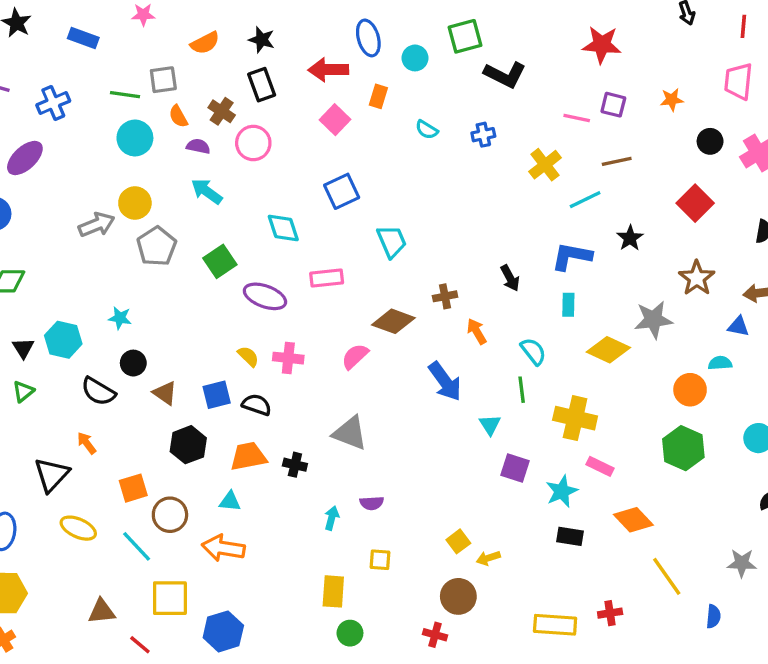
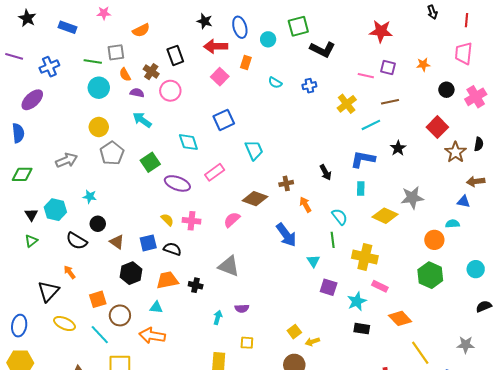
black star: (262, 40) -> (205, 21), moved
gray arrow: (97, 225) -> (67, 160), moved
pink rectangle: (327, 278) -> (215, 172), turned -30
brown star: (697, 278) -> (456, 152), moved

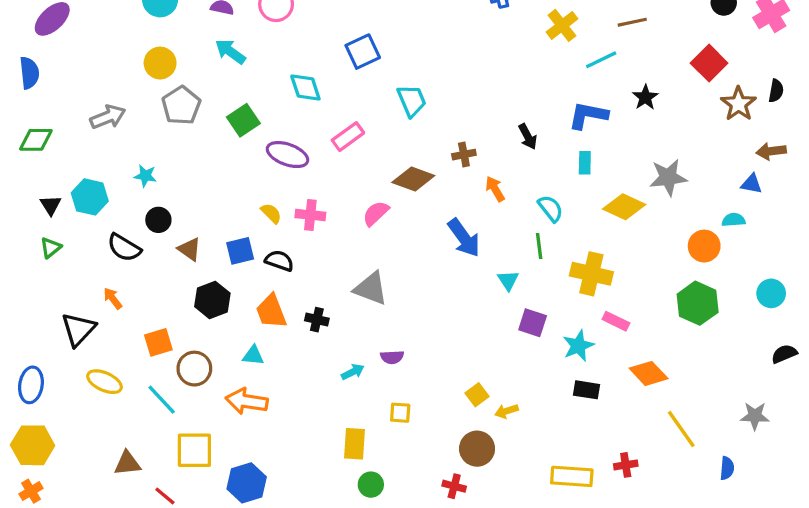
orange trapezoid: (167, 280) -> (271, 311), turned -100
cyan arrow: (218, 317) -> (353, 372), turned 48

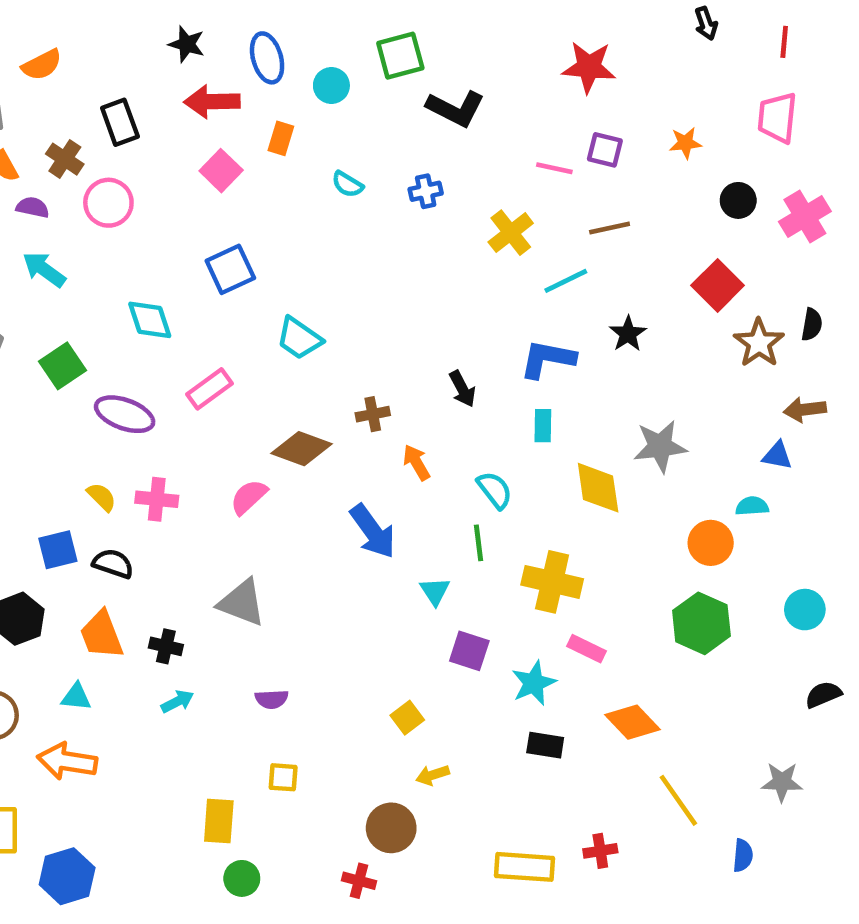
cyan trapezoid: (412, 101) -> (299, 338), turned 148
yellow diamond: (624, 207) -> (598, 488), turned 57
cyan arrow: (353, 372) -> (177, 701), moved
yellow square: (477, 395) -> (407, 718), moved

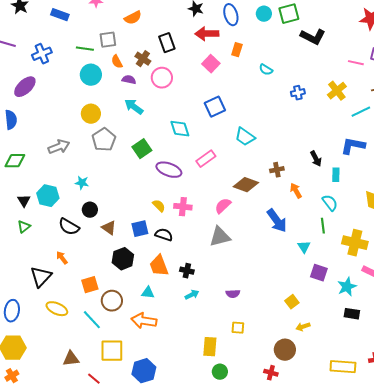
cyan circle: (331, 85) -> (264, 14), moved
blue cross: (426, 191) -> (298, 93), moved
cyan rectangle: (543, 426) -> (336, 175), moved
gray triangle: (242, 603) -> (220, 237), moved, turned -35

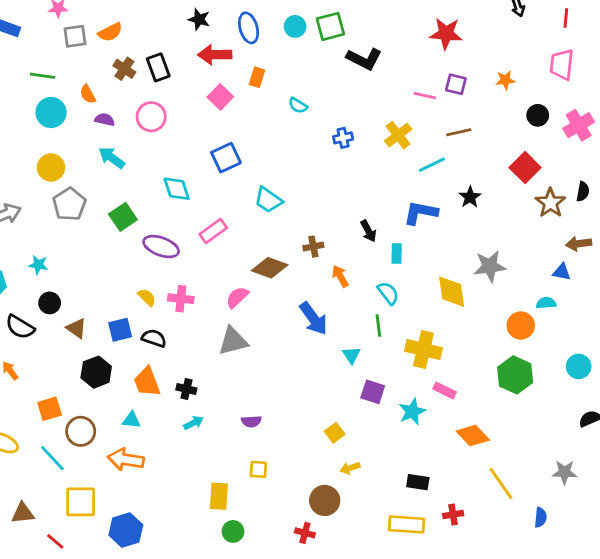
gray square: (108, 40) -> (75, 36), moved
brown cross: (143, 59) -> (124, 69), moved
black rectangle: (352, 314) -> (418, 482), moved

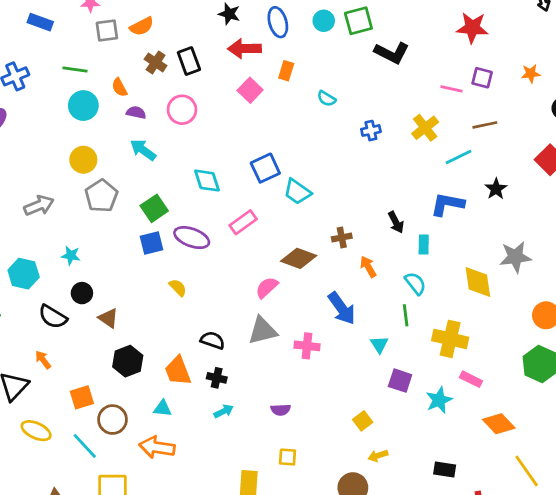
blue square: (226, 158) -> (265, 168), moved
pink cross: (181, 299) -> (307, 346), moved
blue square: (120, 330) -> (151, 243), moved
black semicircle: (154, 338) -> (213, 340), moved

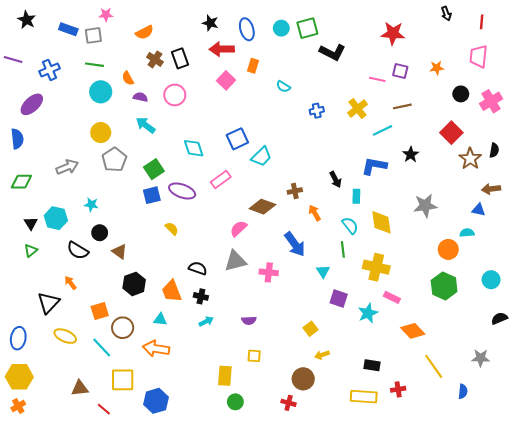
gray square: (107, 30) -> (93, 35), moved
cyan trapezoid: (297, 192) -> (261, 157), turned -80
yellow diamond: (478, 282) -> (381, 222), moved

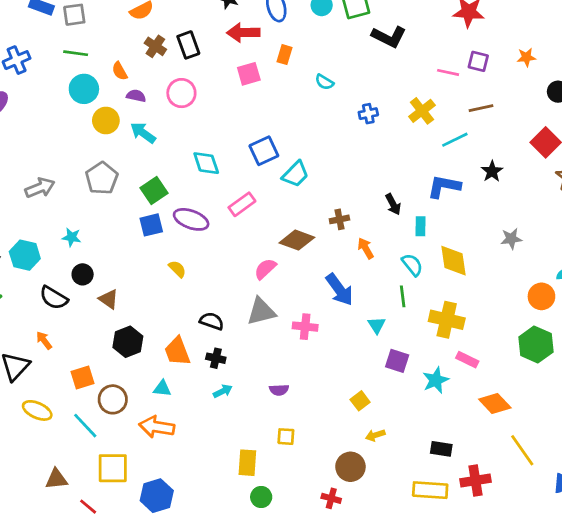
pink square: (226, 80) -> (249, 74), turned 30
yellow circle: (101, 133) -> (106, 120), moved
gray star: (425, 206) -> (511, 239), size x0.7
red cross: (398, 389) -> (476, 481), size x1.5

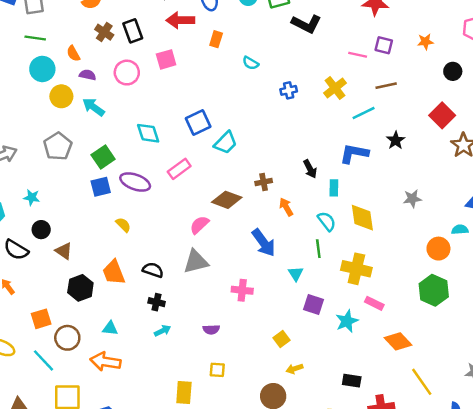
pink square: (249, 74) -> (166, 59), moved
pink cross: (305, 327) -> (242, 290), moved
orange trapezoid: (177, 351) -> (114, 272), moved

